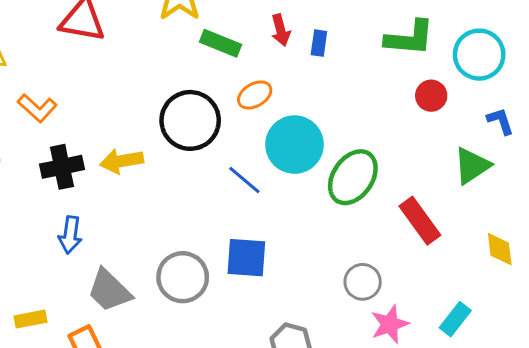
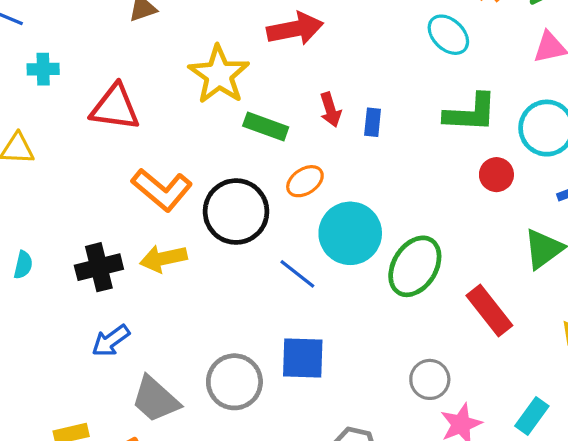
orange L-shape: (37, 108) -> (162, 190), moved, size x1.4
blue arrow: (70, 235) -> (111, 341), turned 48

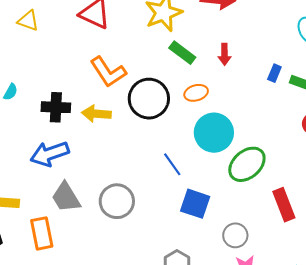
blue rectangle: (373, 122) -> (274, 73), moved
blue line: (297, 274) -> (172, 164), moved
blue arrow: (111, 341) -> (50, 154), size x1.5
blue square: (303, 358) -> (195, 204), moved

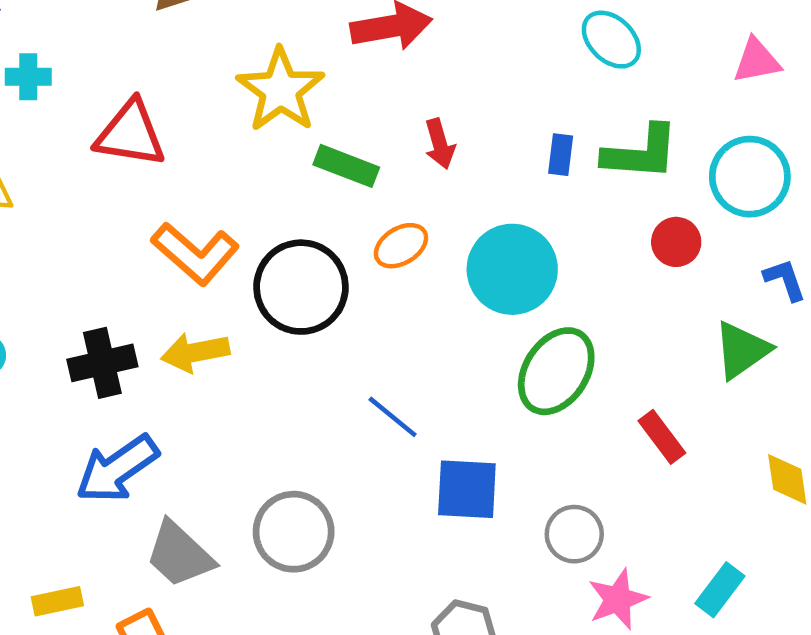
cyan circle: (214, 133) -> (512, 269), moved
red rectangle: (284, 205) -> (662, 437), size x0.7

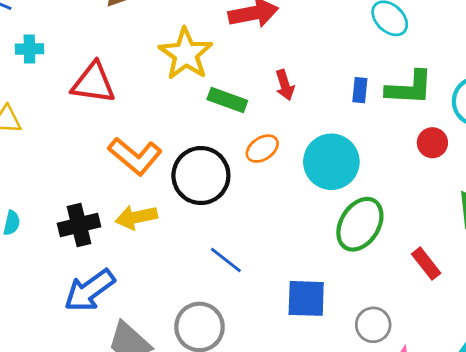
blue line: (393, 417) -> (226, 260), moved

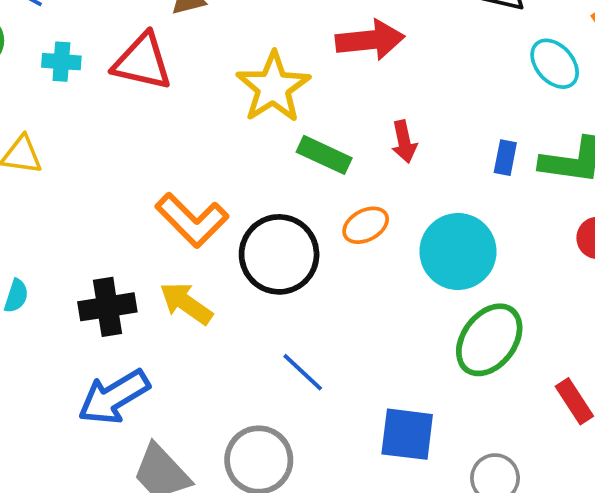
red triangle: (93, 83) -> (142, 62), moved
yellow arrow: (136, 217) -> (186, 303), turned 42

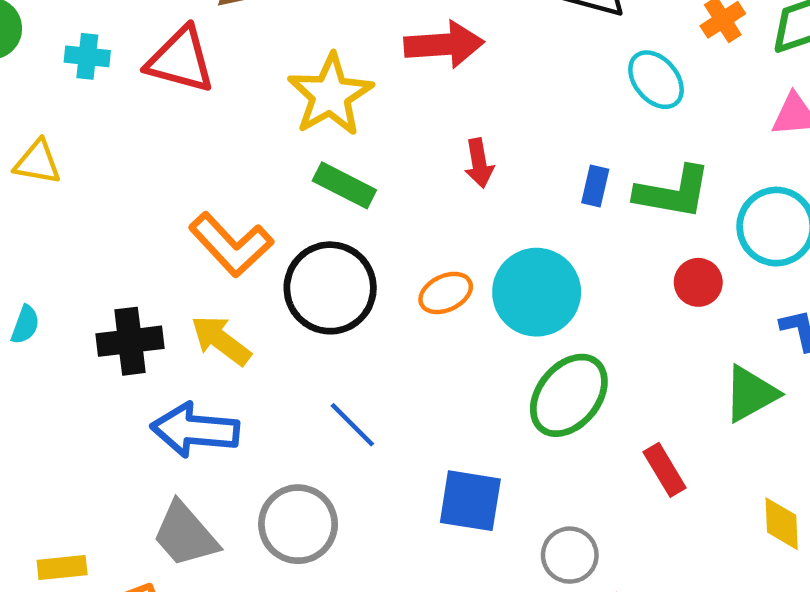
green rectangle: (324, 155) -> (344, 185), moved
orange ellipse: (366, 225) -> (446, 293), moved
blue arrow: (114, 397) -> (195, 430), moved, turned 34

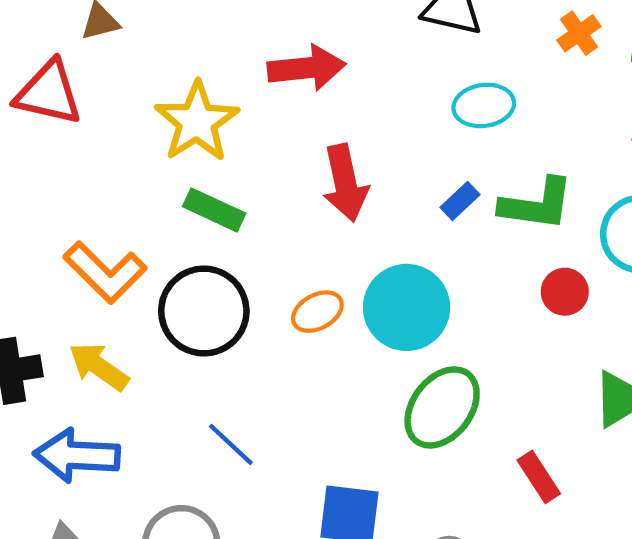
cyan ellipse: (656, 80) -> (484, 105), moved, turned -56
red arrow: (479, 163) -> (345, 183), size x1.6
blue rectangle: (595, 186) -> (460, 201), turned 36

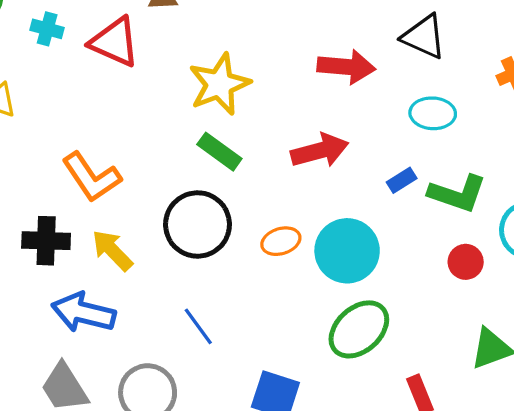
red arrow: (306, 68) -> (346, 67), moved
red arrow: (345, 183) -> (320, 151), turned -104
orange L-shape: (105, 272) -> (92, 177), moved

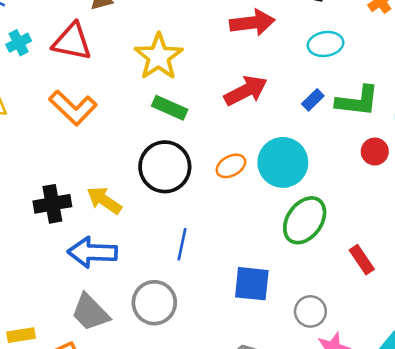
cyan cross: (47, 29) -> (19, 43), turned -30
orange L-shape: (92, 177) -> (73, 108), moved
blue line: (198, 326) -> (182, 244), turned 60

